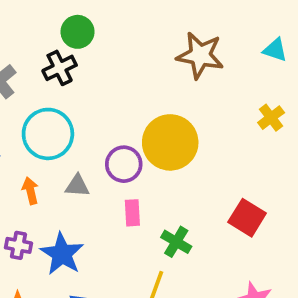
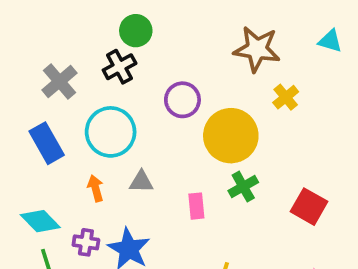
yellow cross: (271, 118) -> (286, 97), moved
purple circle: (124, 164) -> (182, 100), moved
green cross: (176, 242) -> (243, 187), moved, turned 32

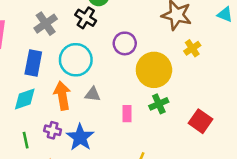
black cross: (120, 67) -> (86, 18), turned -35
blue rectangle: (47, 143) -> (33, 63), turned 35
orange arrow: (96, 188) -> (62, 96), size x1.6
cyan diamond: (40, 221) -> (25, 99), moved, turned -70

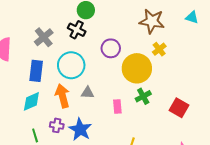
yellow cross: (192, 48) -> (159, 49), moved

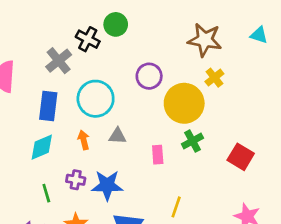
black cross: (77, 30) -> (88, 39), moved
orange arrow: (62, 96) -> (84, 140), size x0.6
blue star: (80, 129) -> (107, 185), turned -30

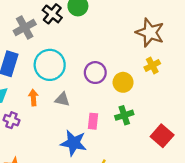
purple circle: (149, 76) -> (95, 73), moved
yellow circle: (184, 103) -> (123, 82), size x0.6
purple cross: (76, 180) -> (11, 120), moved
blue star: (107, 185) -> (74, 143), moved

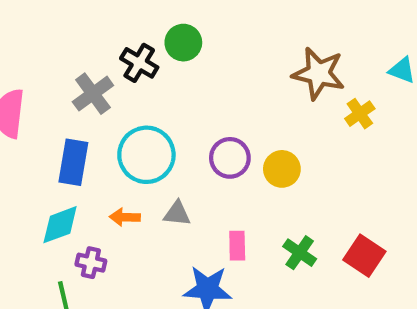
yellow cross: (152, 65) -> (360, 114), moved
orange arrow: (33, 98) -> (125, 217), turned -77
green cross: (124, 115) -> (300, 253), moved, turned -30

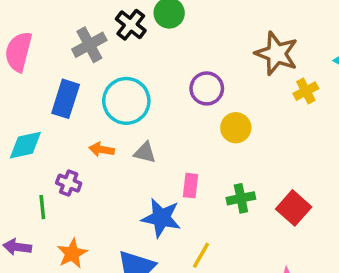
purple circle: (230, 158) -> (207, 88), moved
cyan diamond: (60, 225) -> (25, 145), moved
green cross: (300, 253) -> (241, 198), turned 36

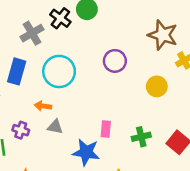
yellow circle: (236, 128) -> (157, 86), moved
gray triangle: (145, 153) -> (55, 127), moved

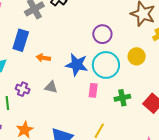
cyan circle: (59, 71) -> (106, 65), moved
orange arrow: (43, 106) -> (43, 58), moved
blue star: (86, 152) -> (77, 65), moved

